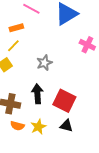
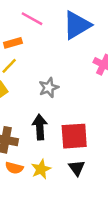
red square: (64, 101) -> (74, 136), turned -30
black triangle: (66, 126) -> (77, 168), turned 40

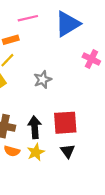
pink line: (32, 19) -> (28, 18), turned -42
black arrow: (40, 127) -> (35, 127), moved

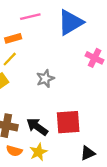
black arrow: (35, 127) -> (37, 127), turned -50
black triangle: (68, 151) -> (88, 153), moved, turned 42

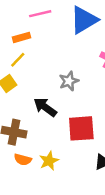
gray star: (45, 79) -> (69, 81), moved
black arrow: (37, 127) -> (45, 107), moved

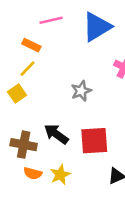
orange rectangle: (22, 37) -> (31, 45), turned 42
black arrow: (45, 107) -> (56, 134), moved

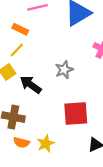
black arrow: (56, 134) -> (31, 85), moved

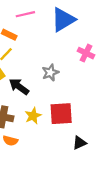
yellow star: (46, 144) -> (33, 116), moved

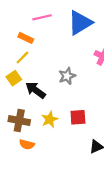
red square: (61, 114) -> (78, 117), size x0.7

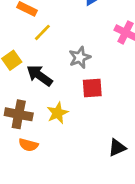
yellow line: (22, 58) -> (42, 32), moved
red square: (78, 117) -> (92, 88), moved

